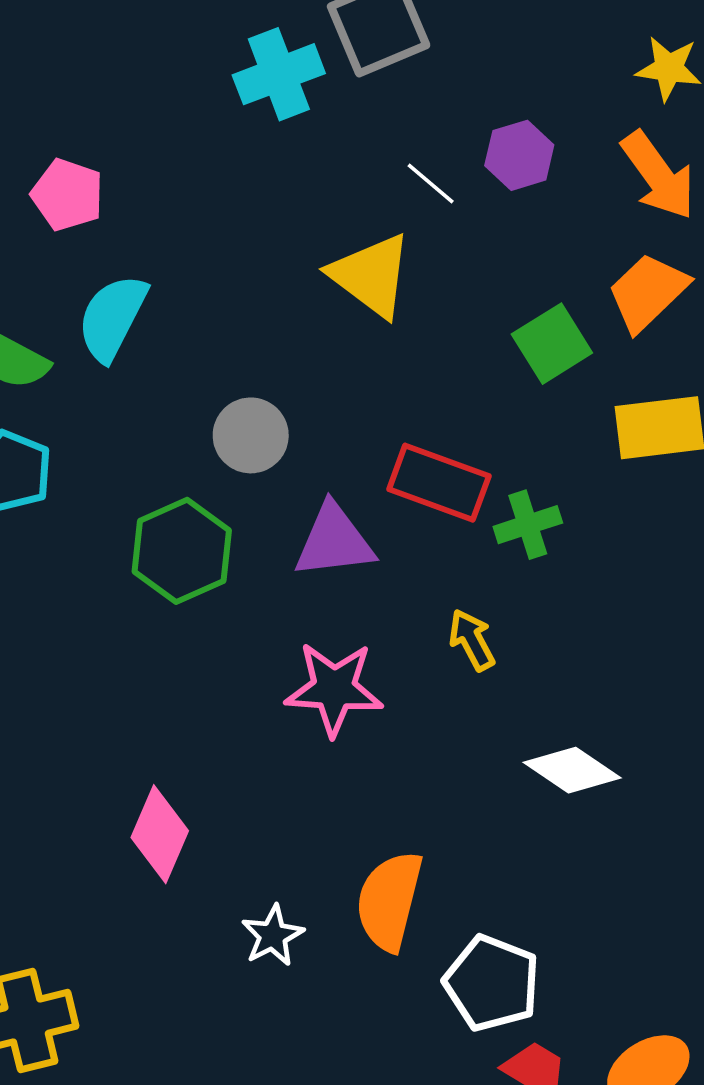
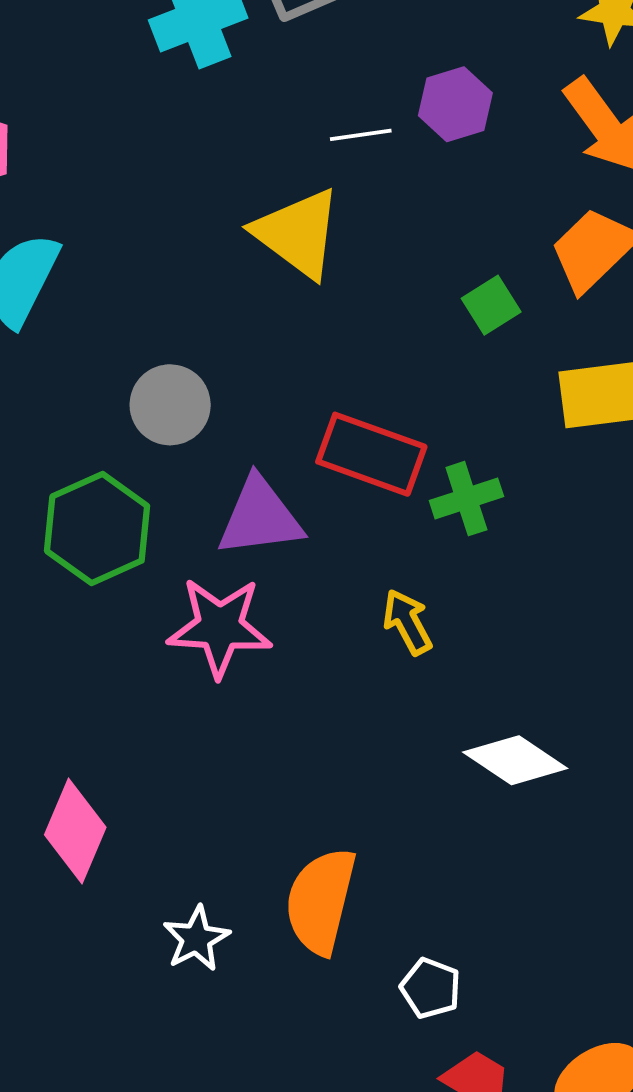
white line: (431, 183) -> (361, 135), turned -48
green square: (552, 344) -> (491, 305), size x0.7
pink star: (334, 689) -> (220, 627), moved
white pentagon: (492, 983) -> (431, 988), size x0.6

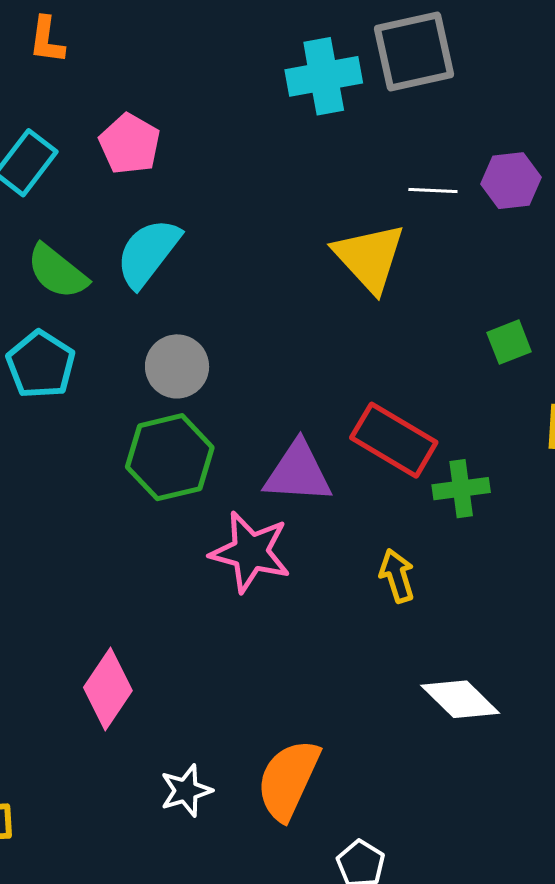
gray circle: (170, 405) -> (177, 366), moved

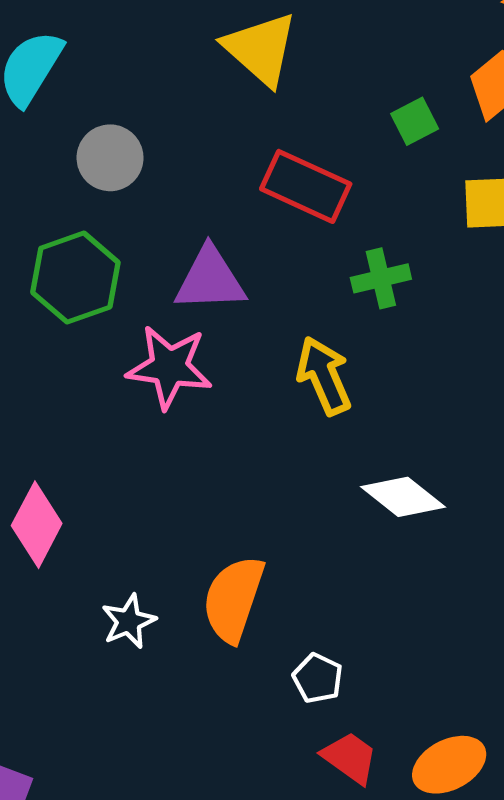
gray circle: (177, 366) -> (110, 158), moved
red rectangle: (394, 440) -> (306, 186), moved
yellow arrow: (397, 576) -> (324, 376), size x1.4

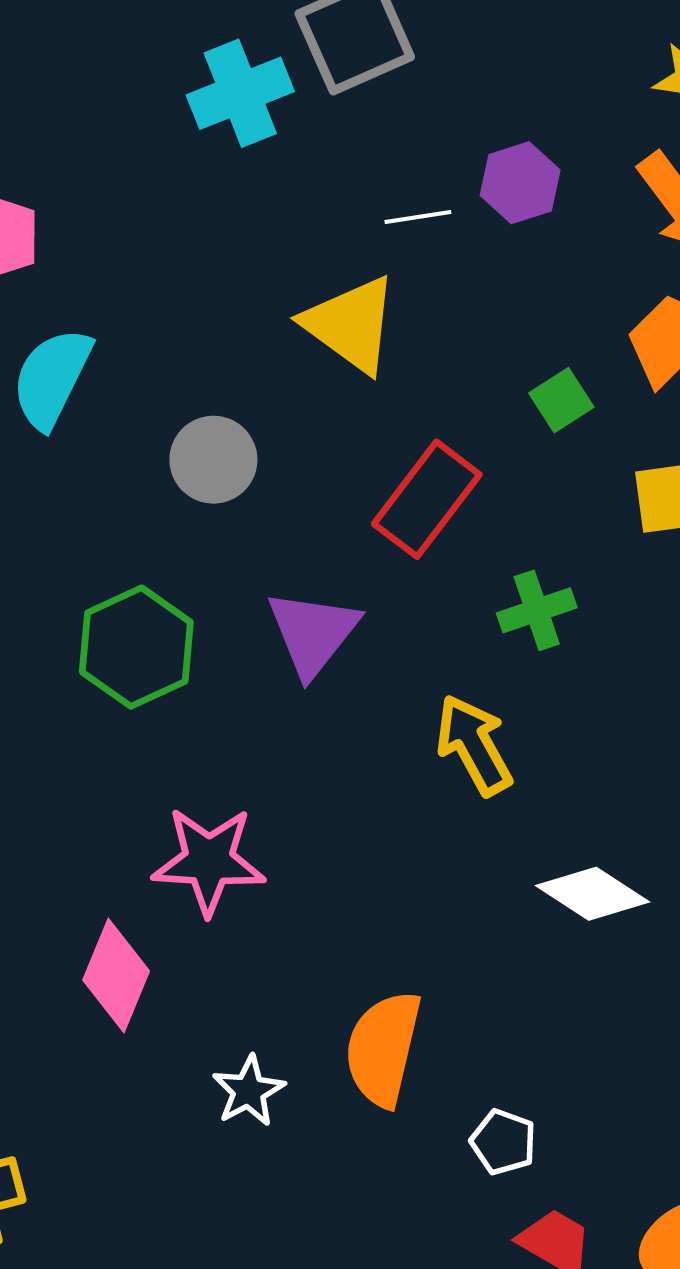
gray circle: (110, 158) -> (213, 460), moved
red rectangle: (306, 186) -> (427, 499), turned -72
purple triangle: (210, 279) -> (313, 633), turned -44
pink star: (169, 367) -> (209, 861), moved

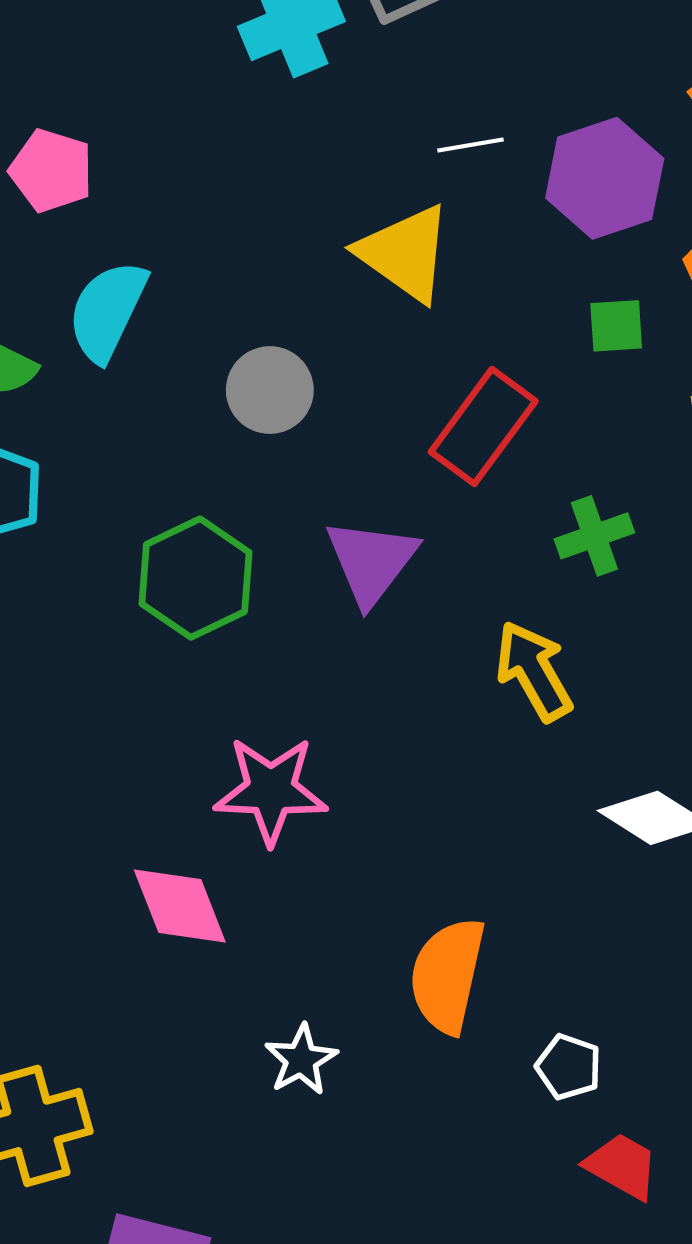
purple hexagon: (520, 183) -> (605, 178), moved, size x1.5
green square: (561, 400) -> (616, 326), turned 30
pink diamond: (116, 975) -> (180, 906), turned -43
white star: (249, 1091) -> (301, 1060), moved

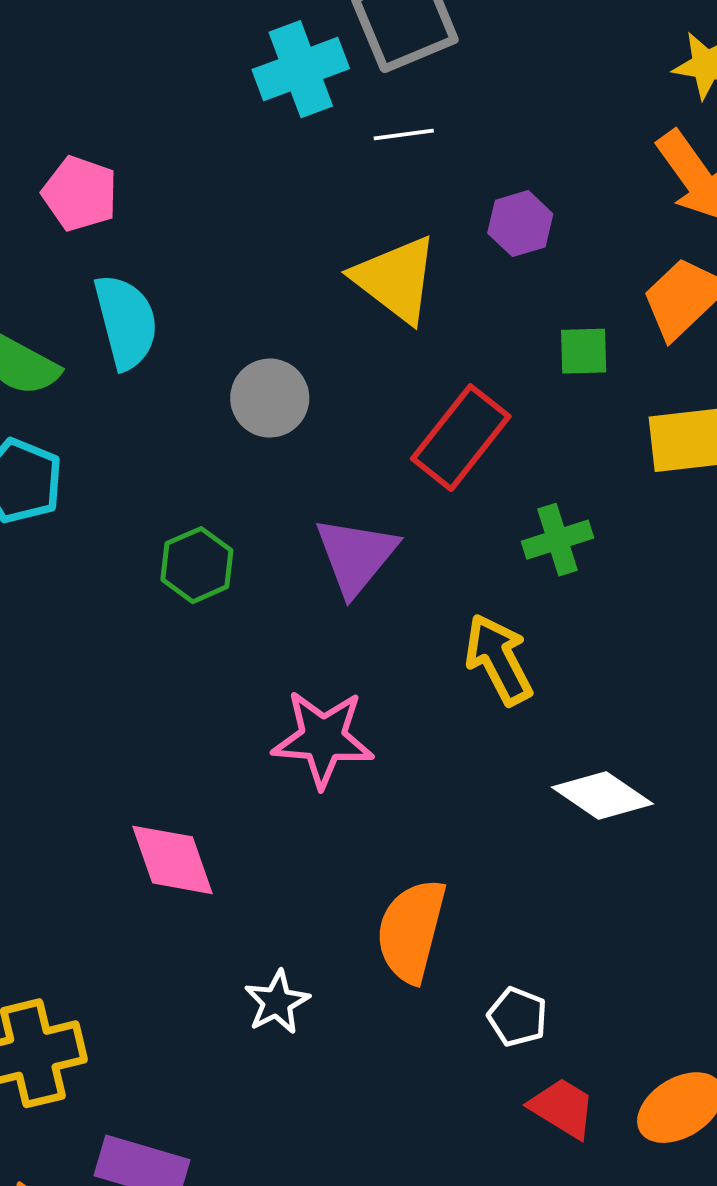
white line: (470, 145) -> (404, 135), moved
purple hexagon: (605, 178) -> (520, 224), moved, size x0.6
cyan semicircle: (107, 311) -> (126, 322), turned 138
green hexagon: (195, 578) -> (197, 565), size x0.7
pink star: (271, 790) -> (323, 739), moved

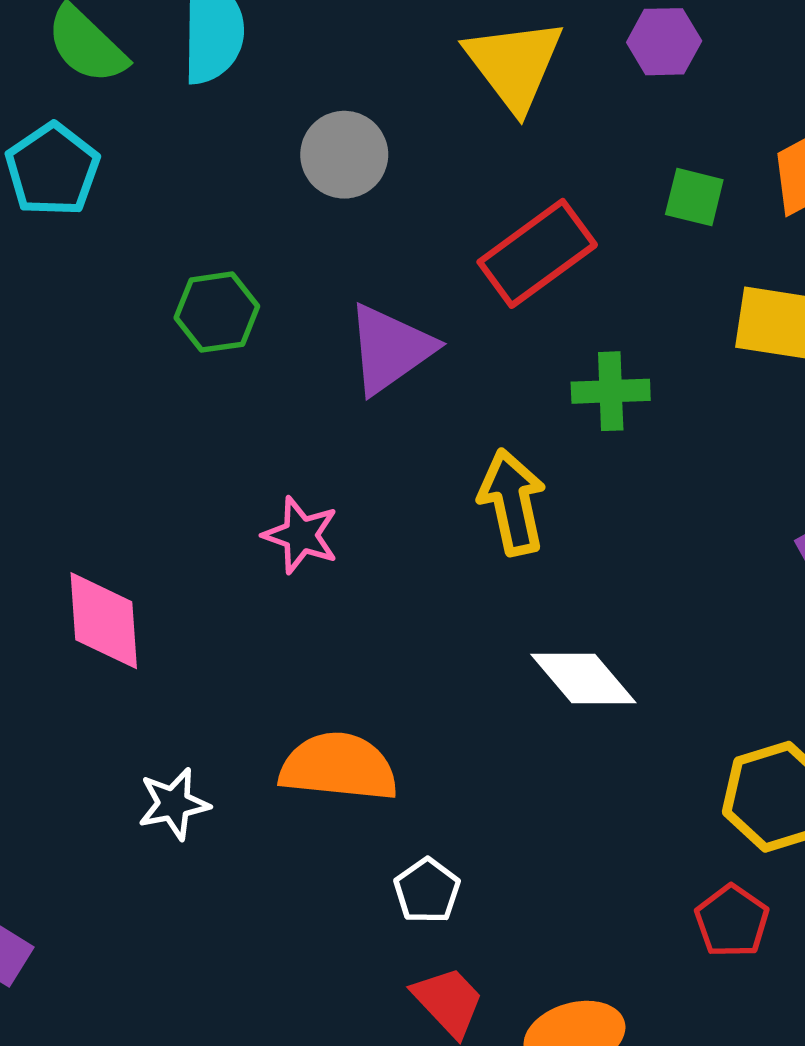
pink star: (323, 739) -> (301, 535), size x0.7
orange semicircle: (411, 931) -> (339, 767), turned 66

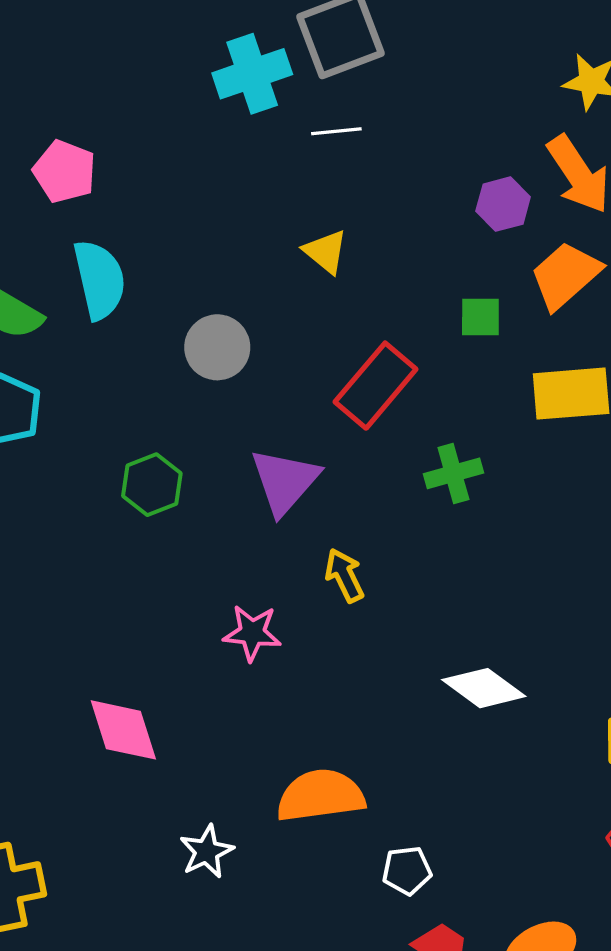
purple hexagon: (664, 42) -> (503, 204), moved
yellow triangle: (514, 64) -> (326, 252), size x0.6
yellow arrow: (512, 502) -> (344, 575), moved, size x0.7
white pentagon: (427, 891) -> (407, 870), turned -30

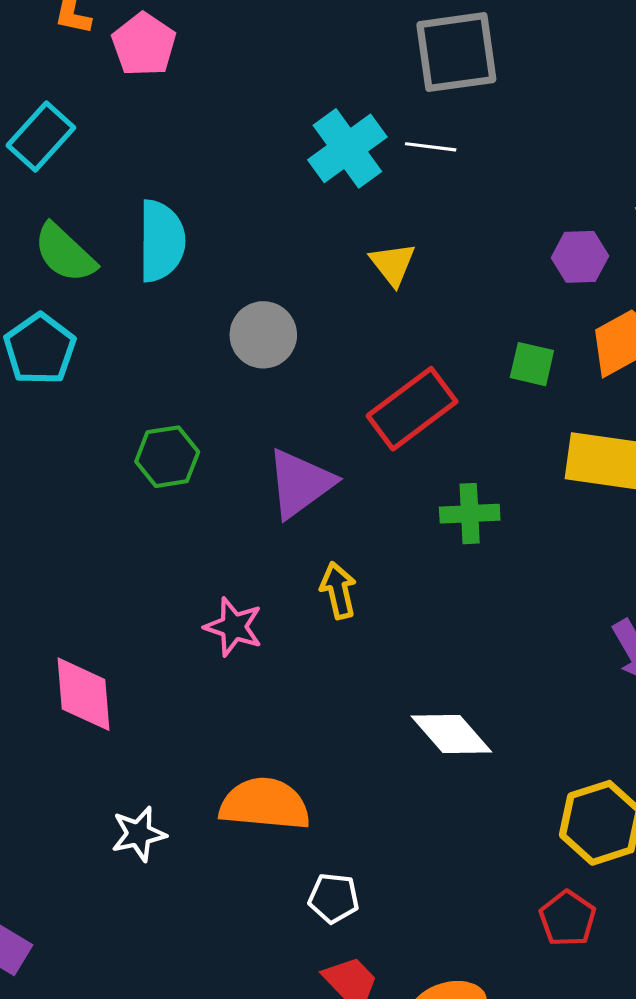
cyan cross: (252, 74) -> (347, 148), moved, turned -30
pink pentagon: (65, 172) -> (144, 45), moved

